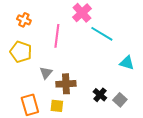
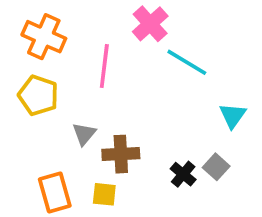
orange cross: (24, 20) -> (44, 37), size x1.6
cyan triangle: (127, 63) -> (233, 116), turned 49
gray square: (120, 100) -> (216, 167), moved

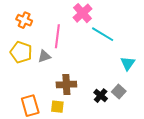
orange cross: (44, 37) -> (24, 20), size x0.7
gray triangle: (84, 134) -> (44, 56), moved, turned 32

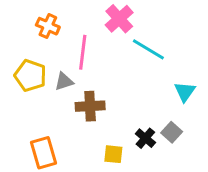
orange cross: (24, 20) -> (48, 26), moved
brown cross: (66, 84) -> (90, 106), moved
yellow square: (57, 107) -> (113, 154), moved

